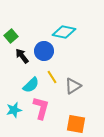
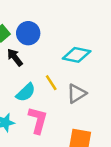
cyan diamond: (64, 32) -> (77, 55), moved
blue circle: (44, 51) -> (28, 33), moved

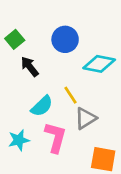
blue circle: (28, 33) -> (65, 39), moved
gray triangle: (77, 94) -> (86, 118), moved

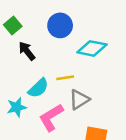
yellow line: (71, 95) -> (65, 78), turned -66
pink L-shape: (56, 137) -> (51, 117), turned -136
cyan star: (19, 140) -> (17, 107), moved

